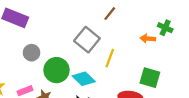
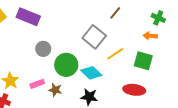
green cross: (165, 28) -> (158, 18), moved
yellow line: (110, 58) -> (115, 54), turned 36
green square: (150, 78) -> (143, 61), moved

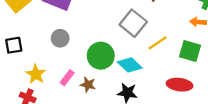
gray circle: (43, 49) -> (60, 38), moved
pink rectangle: (37, 84) -> (67, 78), turned -32

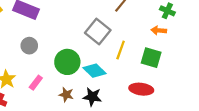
yellow line: (158, 43) -> (121, 50), turned -36
brown star: (88, 85) -> (66, 95), moved

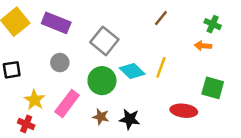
gray square: (98, 31) -> (104, 41), moved
green square: (151, 58) -> (213, 88), moved
cyan diamond: (95, 71) -> (132, 71), moved
pink rectangle: (36, 83) -> (67, 103), size x1.6

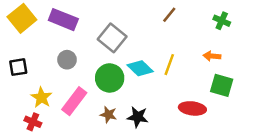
orange arrow: (203, 46) -> (212, 56), moved

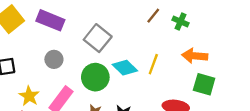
green cross: (222, 21) -> (180, 22), moved
orange arrow: (212, 56) -> (195, 56), size x1.5

